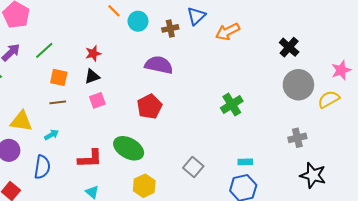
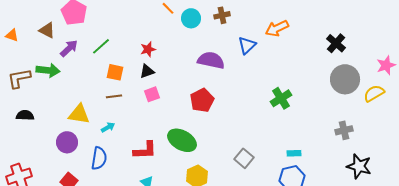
blue triangle: (196, 16) -> (247, 45), moved
brown cross: (170, 28) -> (222, 15), moved

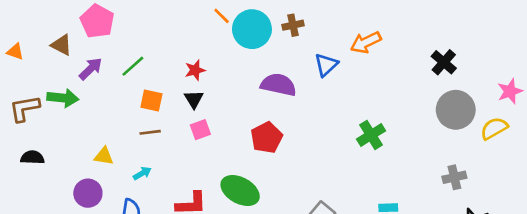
cyan circle: (191, 18) -> (252, 29), size x1.5
black triangle: (147, 71) -> (194, 99), turned -42
yellow triangle: (79, 114) -> (104, 156), size x0.7

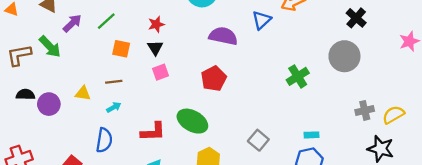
green arrow: (63, 98) -> (50, 47), turned 40
gray circle: (456, 110) -> (344, 56), moved
yellow semicircle: (494, 128) -> (393, 115), moved
brown line: (150, 132) -> (114, 82), moved
purple circle: (88, 193) -> (49, 104), moved

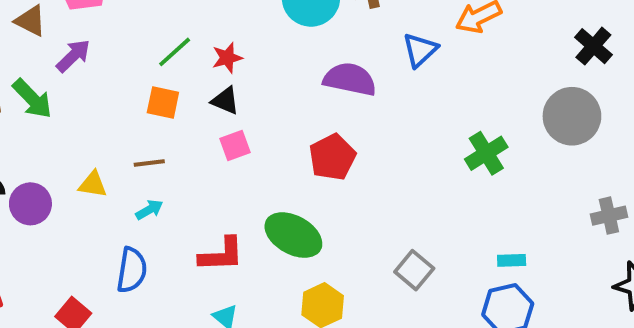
green line: (106, 21) -> (175, 52), moved
black triangle: (155, 48) -> (225, 101), turned -35

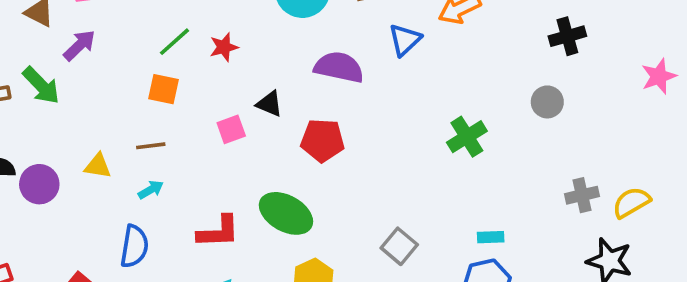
black cross: (593, 46) -> (567, 36), turned 33
black triangle: (225, 101) -> (270, 104), moved
gray circle: (572, 116) -> (547, 102), size x0.6
red pentagon: (332, 157) -> (323, 140), turned 30

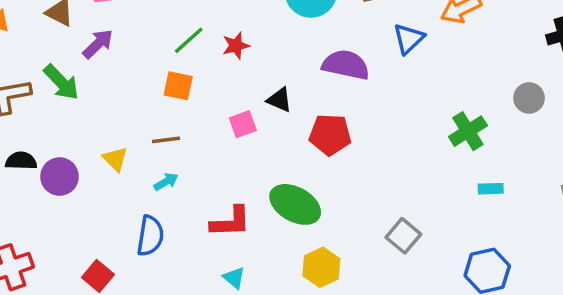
gray circle: (547, 102) -> (529, 98), moved
yellow triangle: (98, 166) -> (115, 159), turned 36
cyan rectangle: (491, 237) -> (491, 189), moved

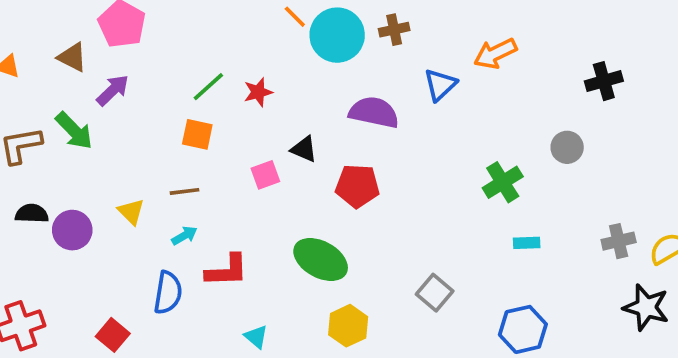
red L-shape: (231, 222) -> (227, 271), moved

